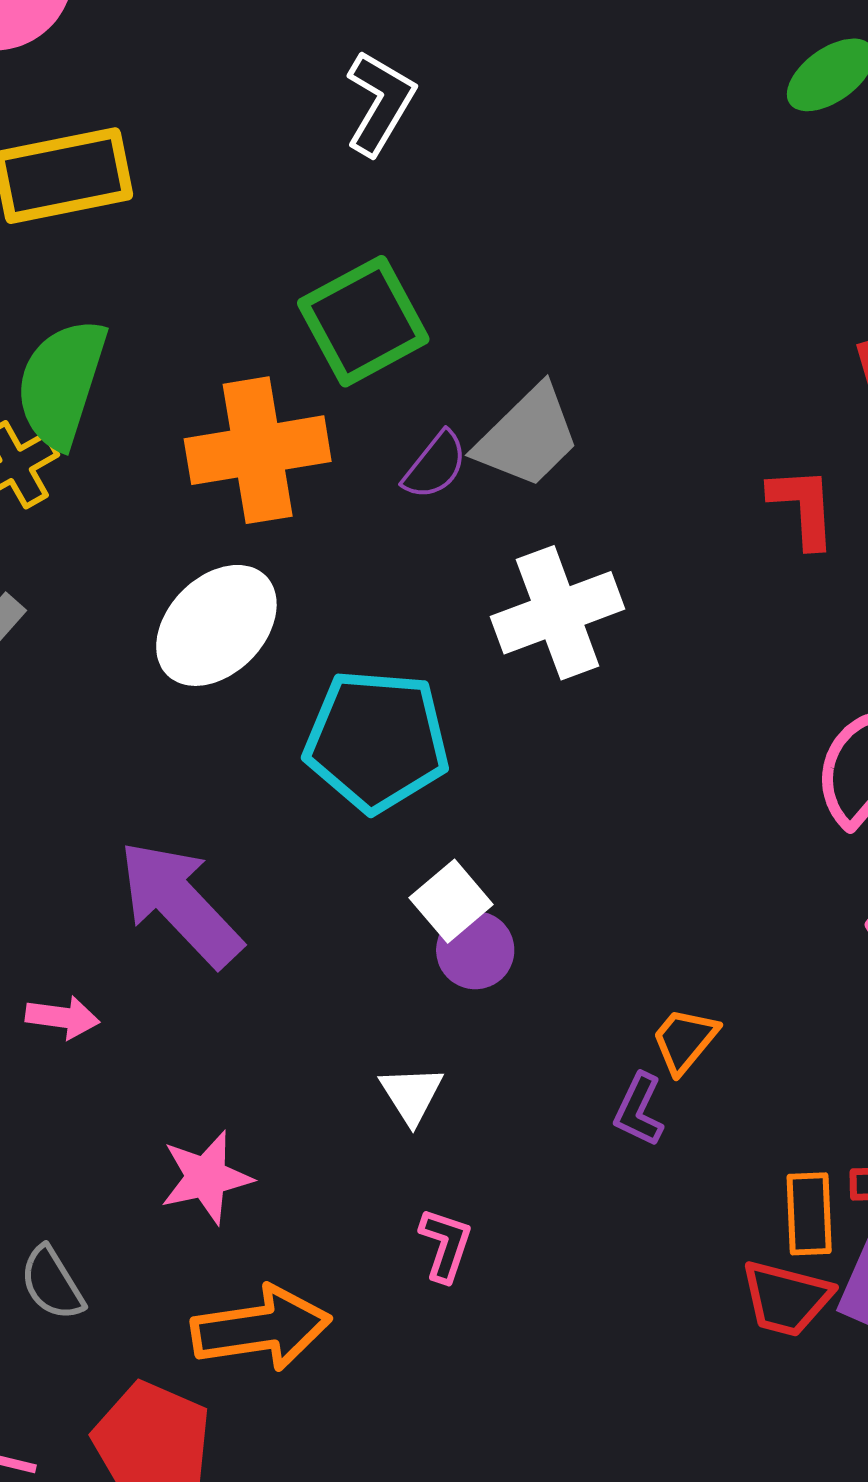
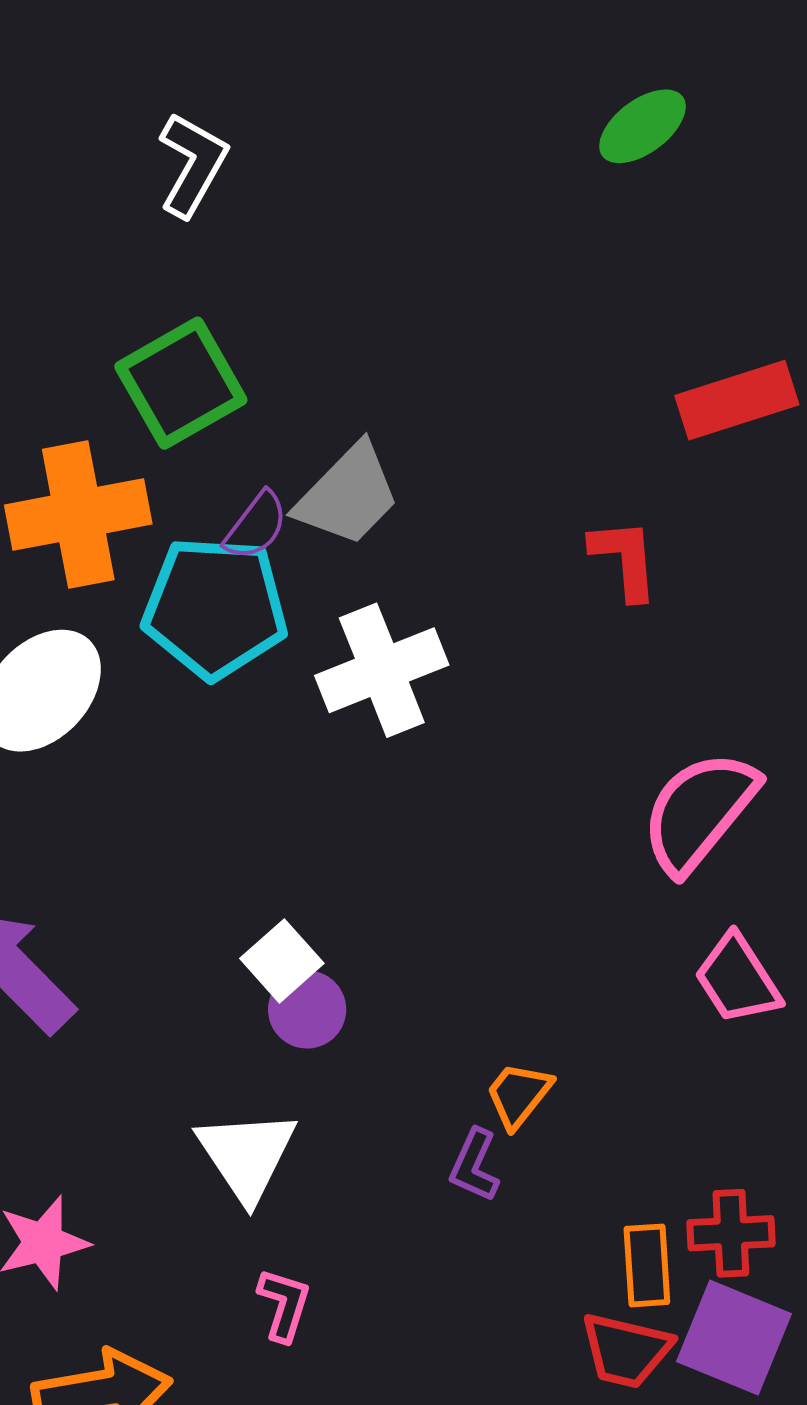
cyan pentagon: (377, 741) -> (215, 608), moved
white triangle: (411, 1095) -> (247, 1155), size x1.6

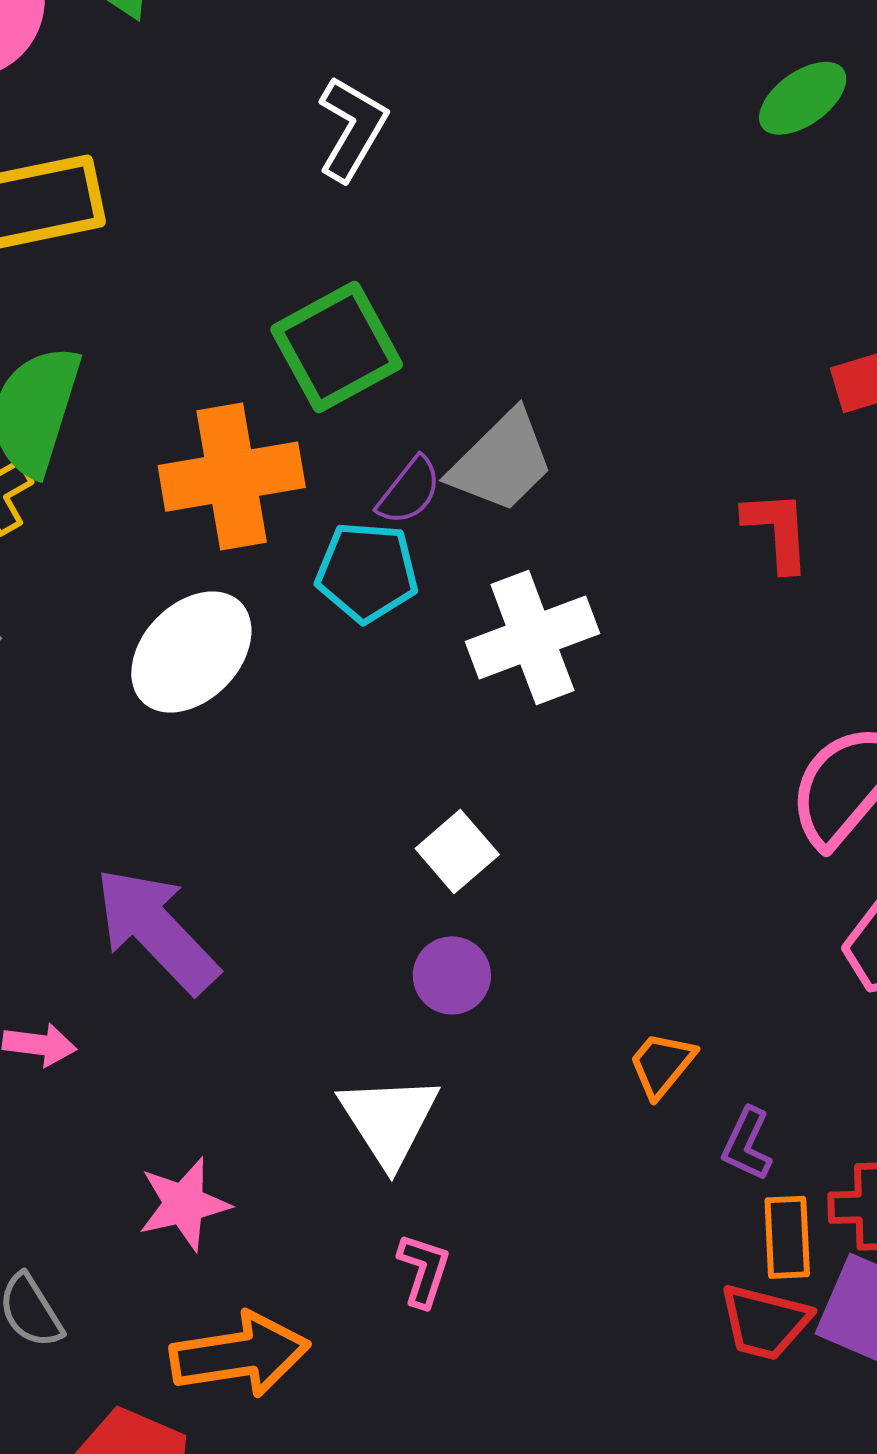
cyan pentagon: (215, 608) -> (367, 572), size x0.7
white square: (282, 961) -> (457, 851), moved
purple L-shape: (474, 1165) -> (747, 1144), moved

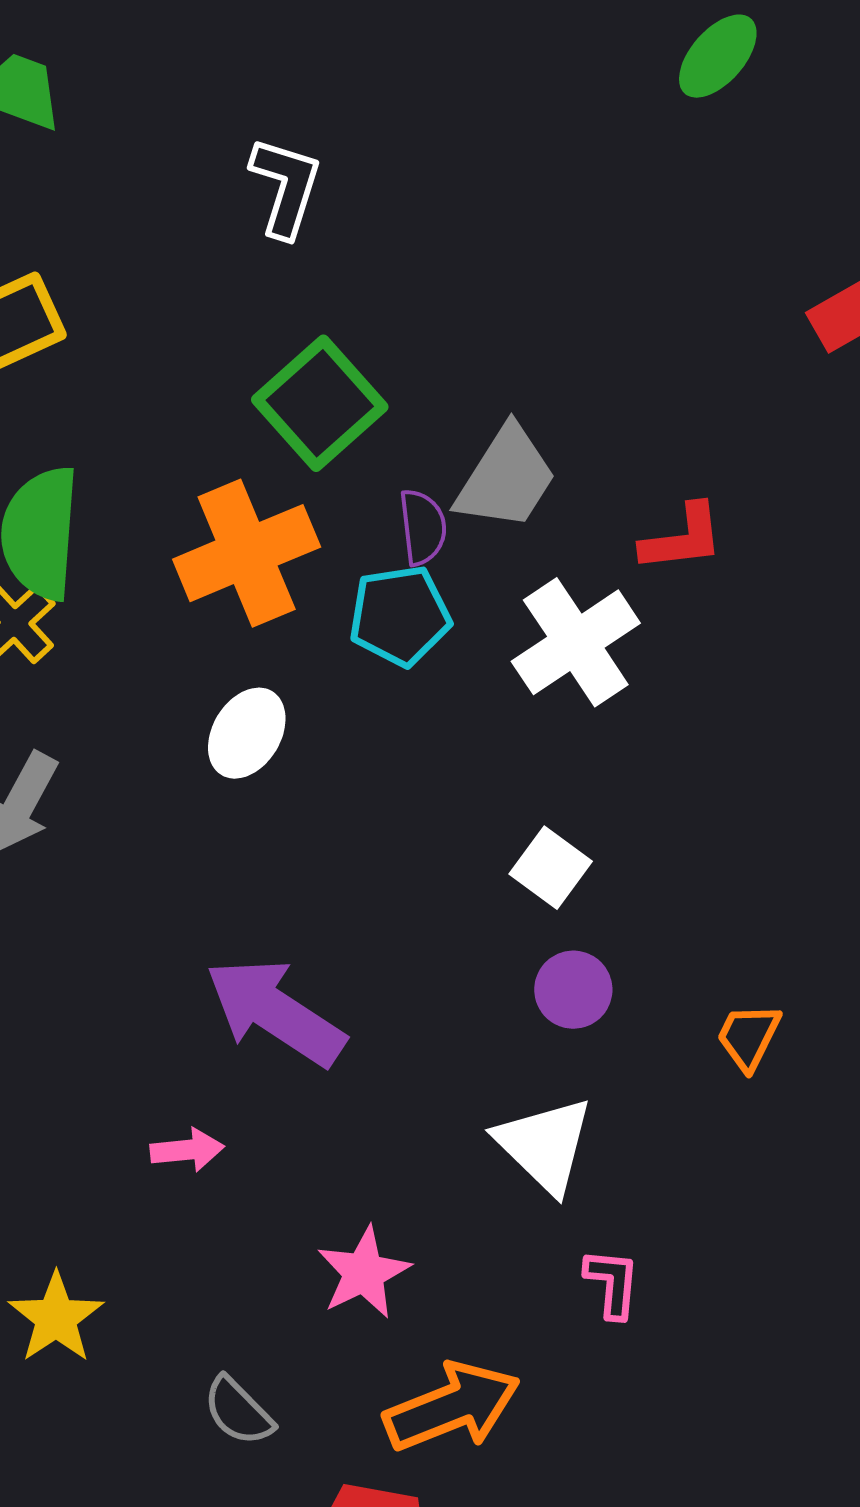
purple semicircle: (409, 491) -> (423, 527), turned -32
red L-shape: (777, 531) -> (682, 538), moved, turned 100
white ellipse: (191, 652) -> (247, 733), size x0.7
orange trapezoid: (662, 1064) -> (748, 1037), moved

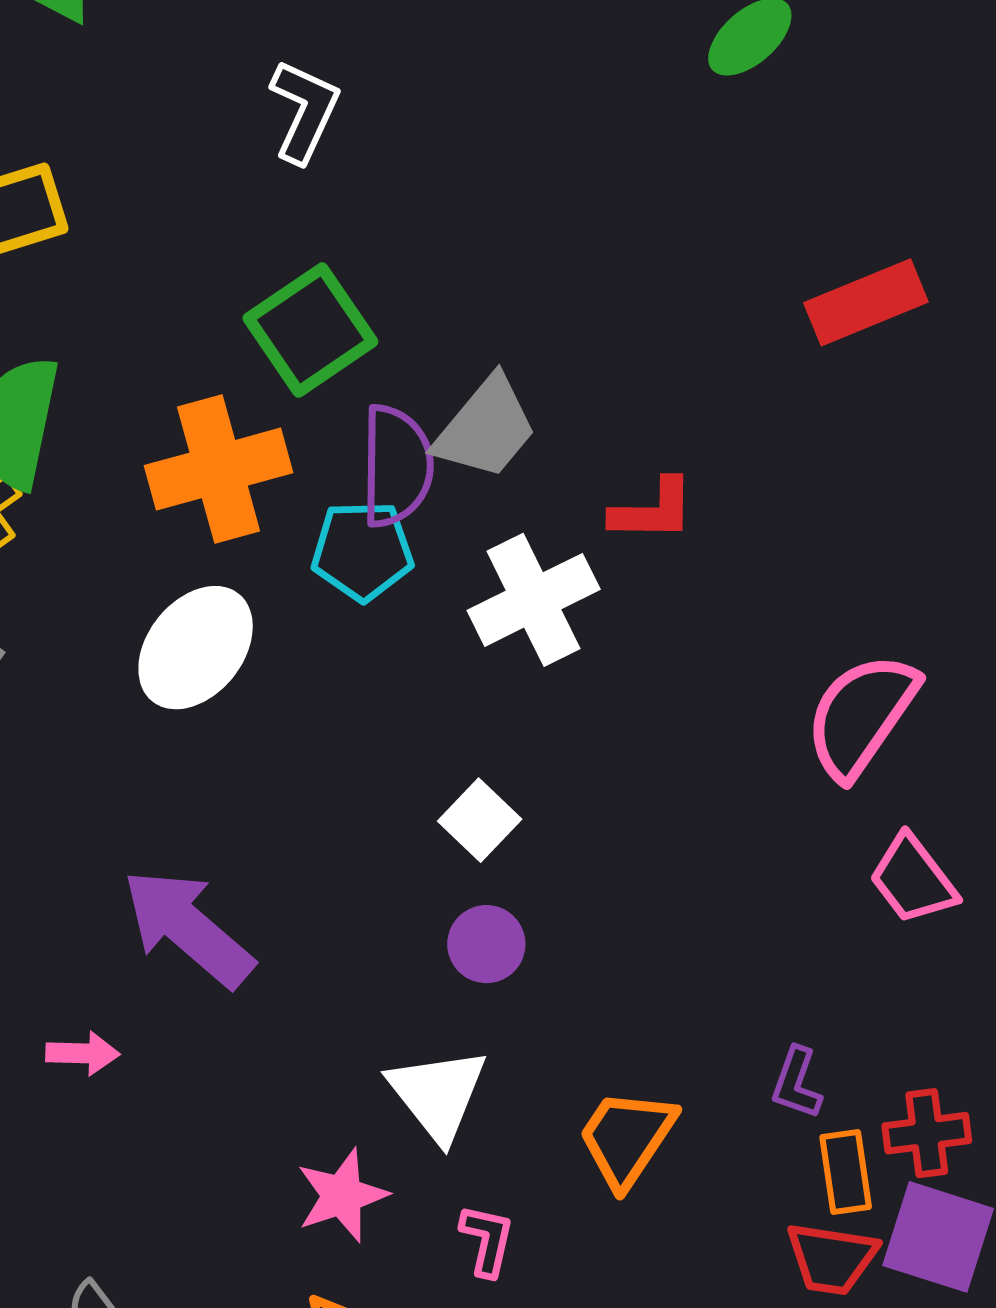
purple semicircle: (423, 527) -> (396, 466), size x1.6
white ellipse: (247, 733) -> (196, 648), size x1.4
orange trapezoid: (748, 1037) -> (627, 1138), moved, size x1.5
pink star: (364, 1273) -> (342, 1195), moved

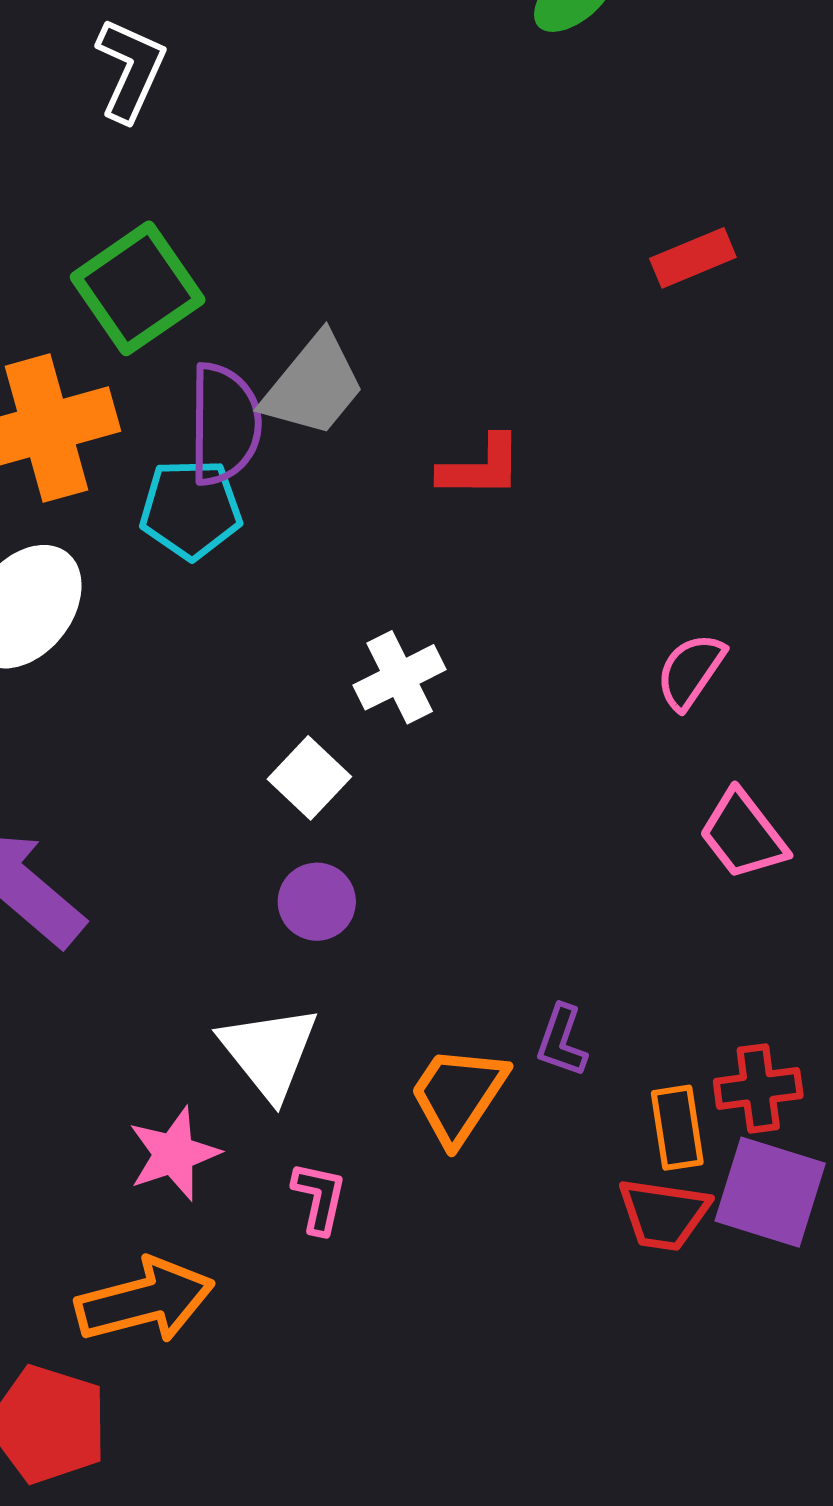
red rectangle: (866, 302) -> (693, 258), size x0.7
white cross: (534, 600) -> (400, 677), moved, size x0.7
pink semicircle: (861, 716) -> (691, 671), size x0.6
purple L-shape: (797, 1083) -> (562, 1041), moved

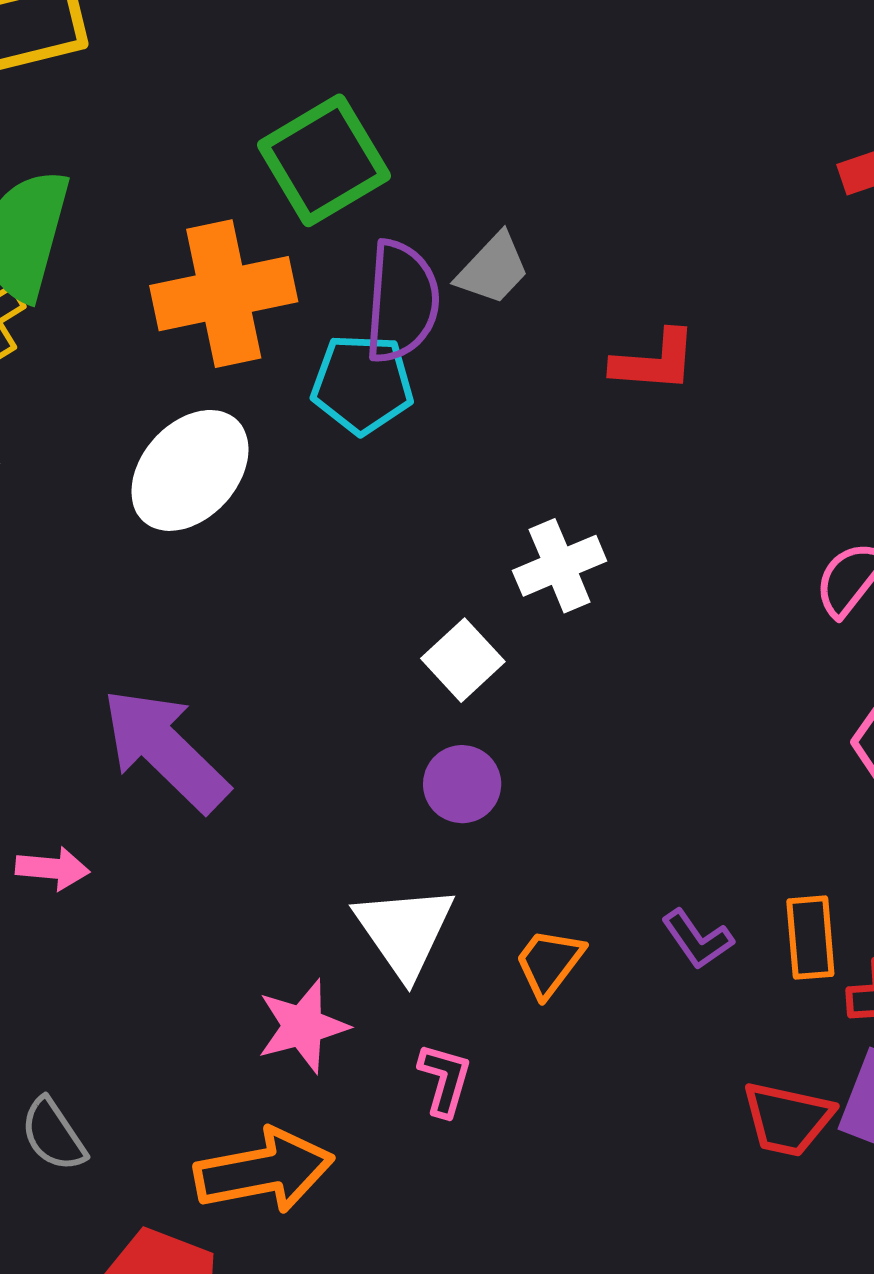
gray trapezoid: (313, 386) -> (493, 269), size x0.7
purple L-shape: (562, 1041) -> (697, 939), turned -58
orange trapezoid: (458, 1095) -> (549, 963), moved, size x0.7
orange rectangle: (677, 1128) -> (810, 938), moved

